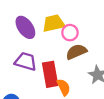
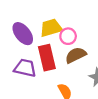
red rectangle: (50, 74) -> (47, 58), moved

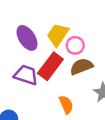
yellow trapezoid: (51, 28) -> (58, 35), turned -45
red rectangle: (47, 58) -> (50, 66), turned 45

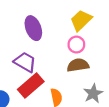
yellow trapezoid: (58, 35) -> (81, 20), moved
red rectangle: (50, 66) -> (31, 86), moved

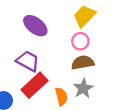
purple ellipse: (33, 28) -> (35, 26), turned -30
gray star: (93, 93) -> (83, 88), moved

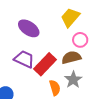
pink circle: (80, 41) -> (80, 40), moved
red rectangle: (34, 85) -> (45, 64), moved

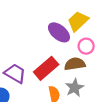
purple ellipse: (29, 28) -> (59, 32), moved
purple trapezoid: (24, 59) -> (15, 73), moved

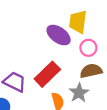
yellow trapezoid: (78, 21) -> (78, 22), turned -35
brown semicircle: (75, 64) -> (91, 71), moved

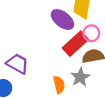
red rectangle: (47, 74) -> (75, 44), moved

